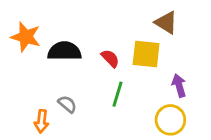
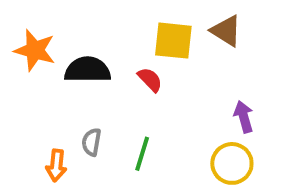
yellow square: (146, 54) -> (173, 41), moved
green line: (117, 94) -> (142, 154), moved
gray semicircle: (67, 104) -> (91, 142), turned -120

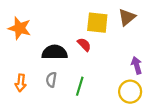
brown triangle: (226, 31) -> (127, 17), turned 48
black semicircle: (88, 70) -> (55, 52), moved
orange arrow: (56, 165) -> (21, 83), moved

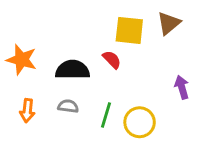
orange star: (20, 28) -> (22, 60), moved
gray semicircle: (51, 80) -> (68, 106), turned 88
yellow circle: (130, 92) -> (140, 122), moved

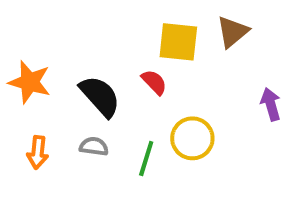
black semicircle: (73, 70) -> (100, 96), turned 48
purple arrow: (182, 87) -> (271, 104), moved
yellow circle: (140, 122) -> (192, 138), moved

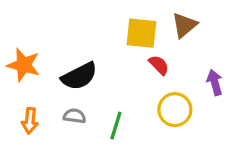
red semicircle: (154, 82) -> (159, 65), moved
black semicircle: (100, 96) -> (79, 76), turned 105
yellow circle: (192, 138) -> (175, 110), moved

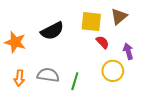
black semicircle: (79, 76) -> (52, 31), moved
purple arrow: (215, 83) -> (128, 51), moved
gray semicircle: (75, 116) -> (48, 75), size x1.5

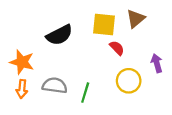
orange star: (15, 42) -> (22, 62), moved
purple arrow: (128, 51) -> (157, 63), moved

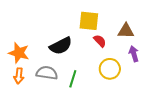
brown triangle: (136, 19) -> (126, 31), moved, turned 42
black semicircle: (59, 35) -> (61, 46), moved

